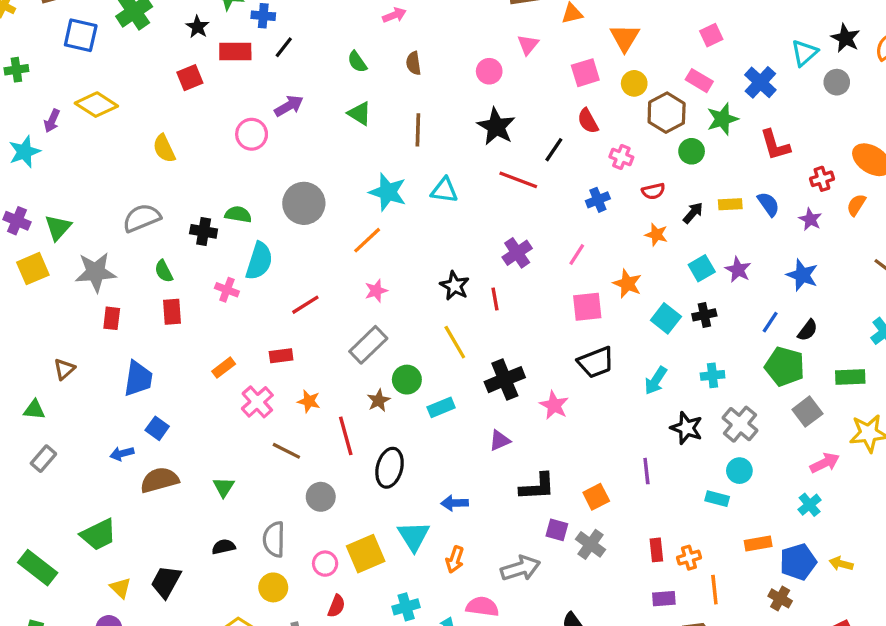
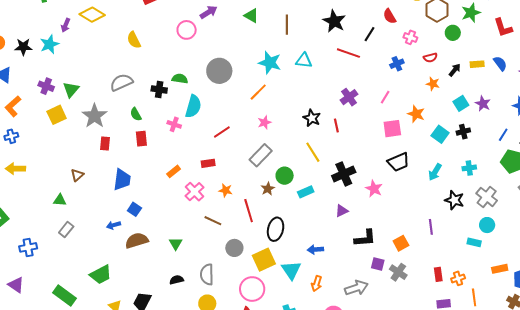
gray star: (96, 272) -> (95, 116), turned -30
yellow square: (366, 554) -> (264, 260), moved
pink circle: (325, 564) -> (252, 289), moved, size x1.6

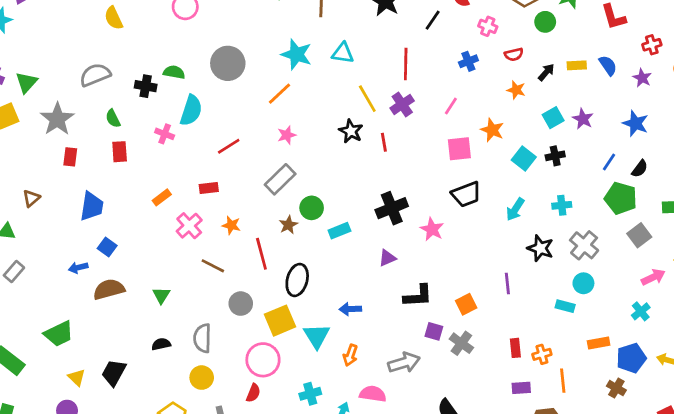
red line: (348, 53) -> (406, 64), moved, turned 70
yellow line: (313, 152) -> (367, 99), moved

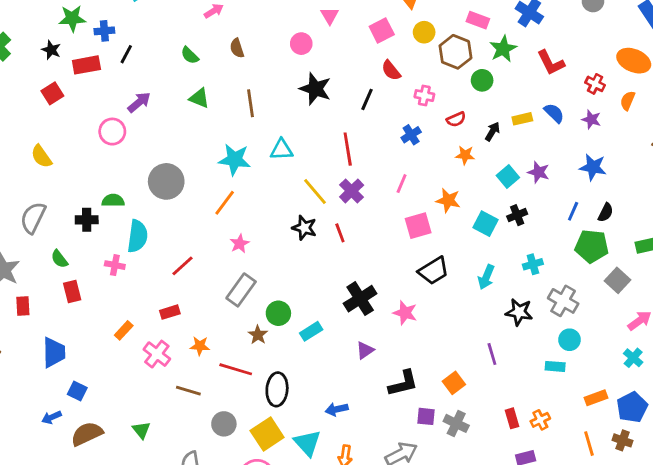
red cross: (652, 45) -> (595, 84), turned -36
gray semicircle: (95, 75) -> (33, 218), turned -32
red line: (261, 254) -> (236, 369), turned -48
orange line: (563, 381) -> (589, 444), moved

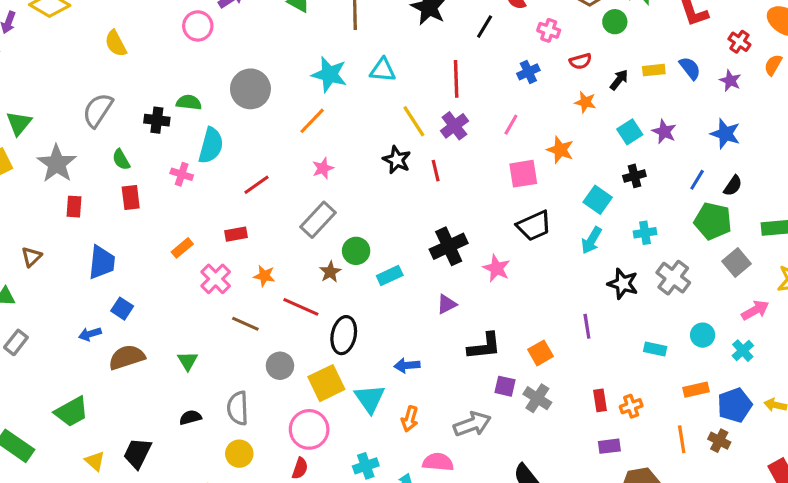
cyan square: (486, 224) -> (598, 200), moved
cyan circle: (570, 340) -> (703, 335), moved

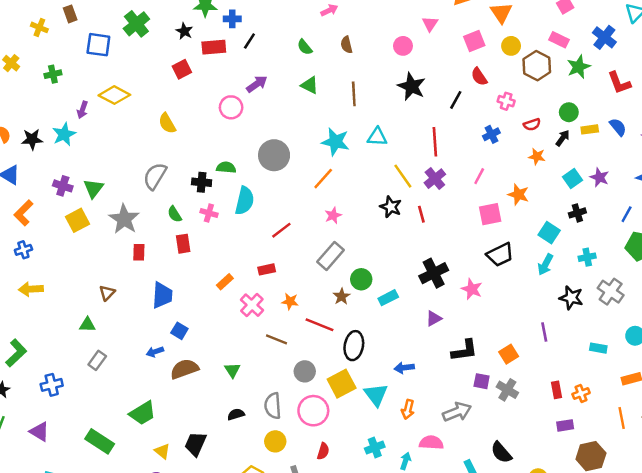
green circle: (615, 22) -> (569, 112), moved
pink cross: (182, 174) -> (209, 213), moved
pink circle: (309, 429) -> (313, 411), moved

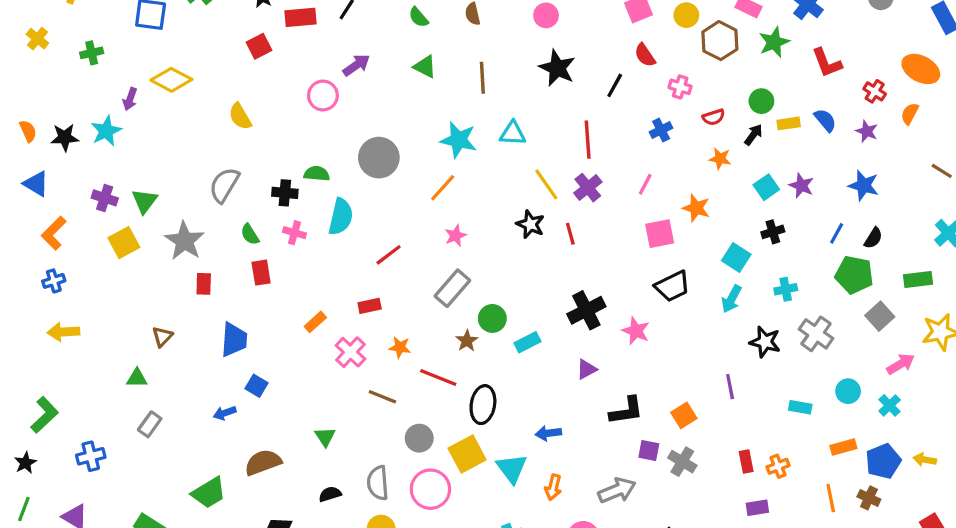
brown semicircle: (184, 369) -> (263, 462), moved

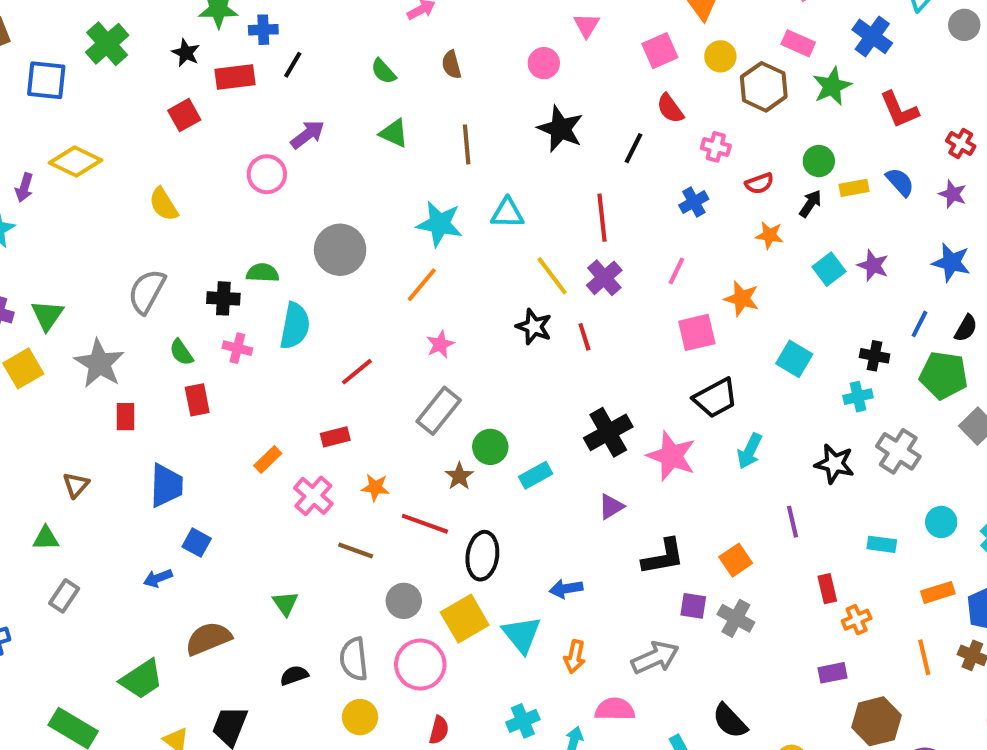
black cross: (773, 232) -> (875, 356), moved, turned 30
cyan arrow: (731, 299) -> (750, 451), moved
pink star: (636, 331) -> (671, 456), size x1.4
red rectangle: (746, 462) -> (827, 589), moved

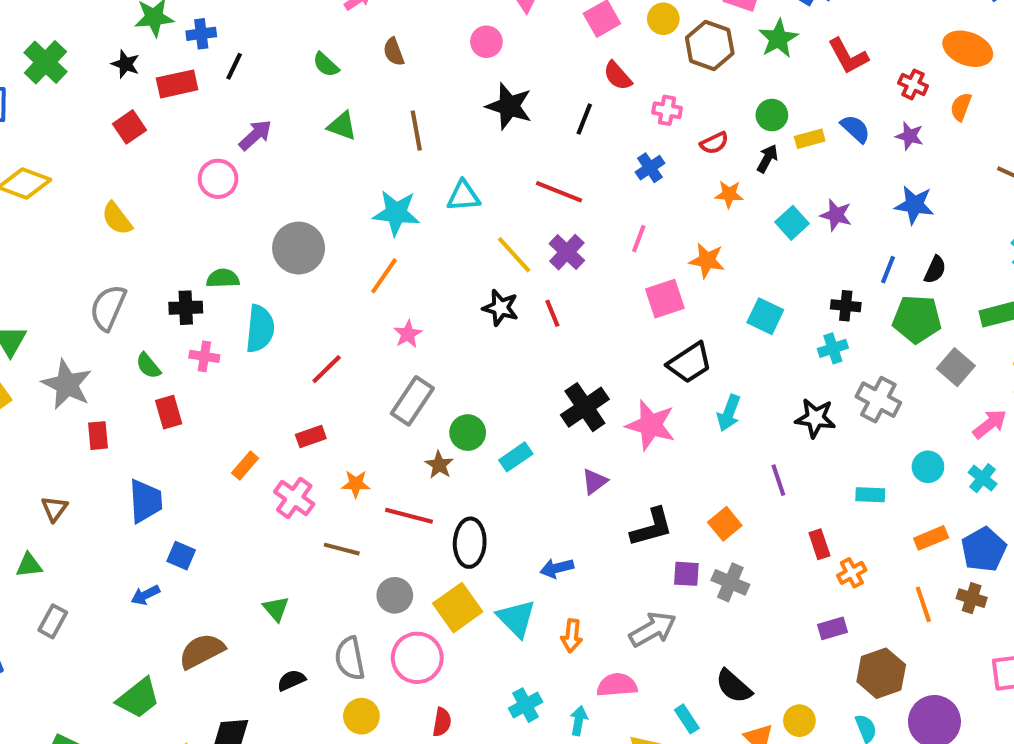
red line: (602, 218) -> (559, 192), turned -57

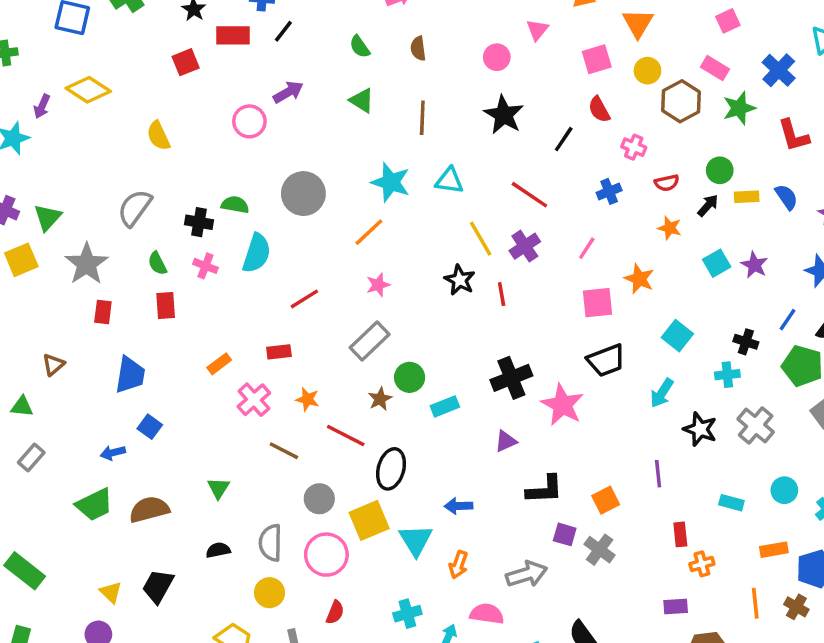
cyan arrow: (729, 413) -> (662, 393), moved
green trapezoid: (138, 698) -> (94, 505), moved

